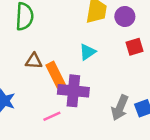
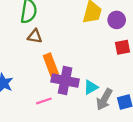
cyan triangle: (87, 52) -> (91, 87), moved
brown triangle: (34, 61) -> (35, 36), moved

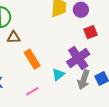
purple cross: (65, 81) -> (78, 58), moved, turned -35
cyan triangle: (91, 87) -> (58, 74), moved

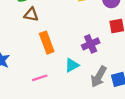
purple cross: (78, 58) -> (91, 44), moved, size x0.7

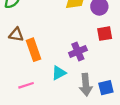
brown triangle: (31, 15) -> (16, 35), moved
gray arrow: (99, 77) -> (86, 85), turned -35

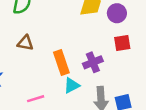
orange rectangle: (34, 50) -> (61, 62), moved

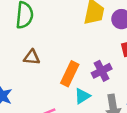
orange rectangle: (61, 62) -> (70, 74), turned 50

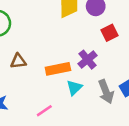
orange rectangle: (70, 74) -> (58, 69), turned 65

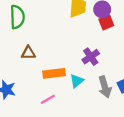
red square: (110, 33) -> (106, 22), moved
orange rectangle: (58, 69) -> (54, 73), moved

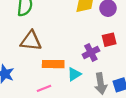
red square: (106, 22) -> (109, 40), moved
brown triangle: (28, 53) -> (31, 41), size x1.5

